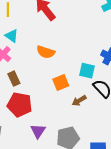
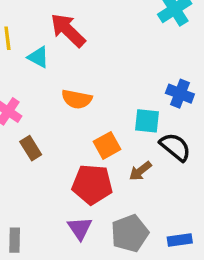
cyan triangle: (12, 36) -> (38, 57), moved
red pentagon: (20, 105) -> (92, 184), moved

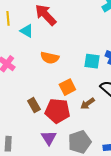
cyan square: (147, 121) -> (92, 61), moved
brown rectangle: (31, 148) -> (34, 105), moved

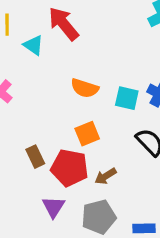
orange semicircle: (50, 58) -> (85, 88), moved
brown arrow: (88, 104) -> (105, 176), moved

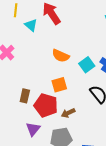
cyan square: (127, 98) -> (87, 65), turned 35
brown rectangle: (35, 157) -> (25, 96), turned 32

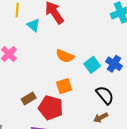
brown rectangle: (25, 96) -> (29, 98), turned 48
brown arrow: (68, 113) -> (101, 118), moved

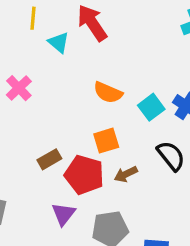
brown arrow: (101, 118) -> (126, 174), moved

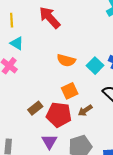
cyan triangle: (59, 42) -> (17, 43), moved

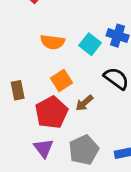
brown rectangle: (35, 108) -> (18, 90), moved, turned -56
red pentagon: (59, 115) -> (52, 112), turned -30

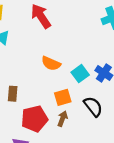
orange square: (61, 80) -> (63, 97), moved
brown arrow: (84, 103) -> (63, 119), turned 136

